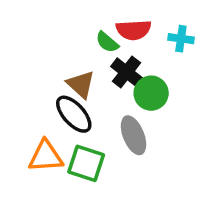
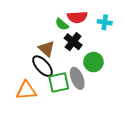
green circle: (151, 93) -> (93, 62), moved
green square: (86, 163) -> (59, 82), moved, turned -30

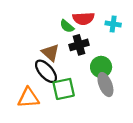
black cross: (73, 42) -> (79, 45), turned 36
gray ellipse: (77, 78) -> (105, 85), moved

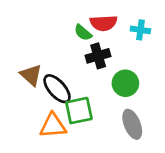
brown triangle: (50, 53) -> (31, 75), moved
gray ellipse: (105, 85) -> (132, 124), moved
orange triangle: (28, 98) -> (53, 126), moved

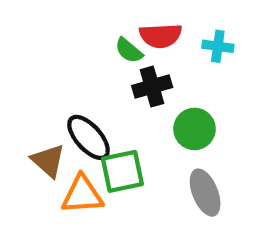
brown triangle: (31, 75) -> (48, 161), moved

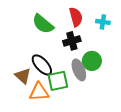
red semicircle: (161, 36) -> (76, 17), turned -102
green semicircle: (129, 51) -> (43, 24), moved, size x1.6
gray ellipse: (205, 193) -> (79, 70), moved

